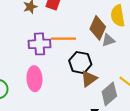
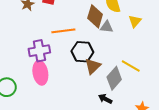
gray triangle: (108, 40) -> (107, 27), turned 32
purple cross: (39, 44) -> (39, 51), moved

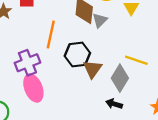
gray triangle: (107, 27) -> (100, 20), turned -40
orange line: (63, 31) -> (51, 34), turned -60

